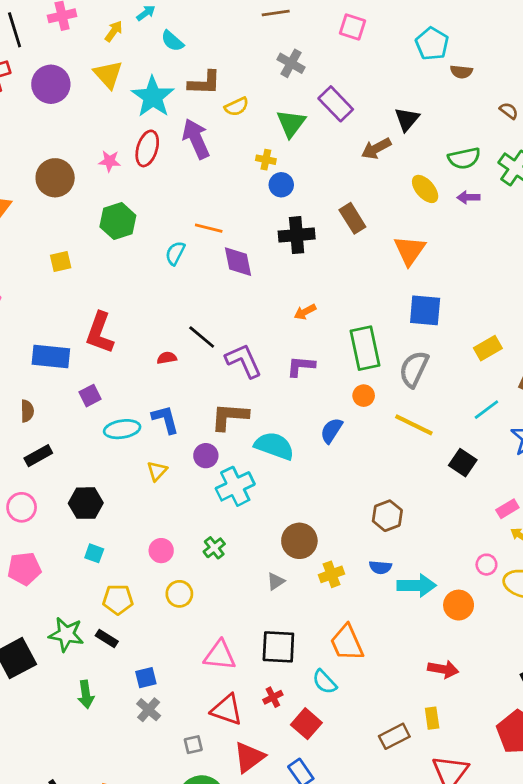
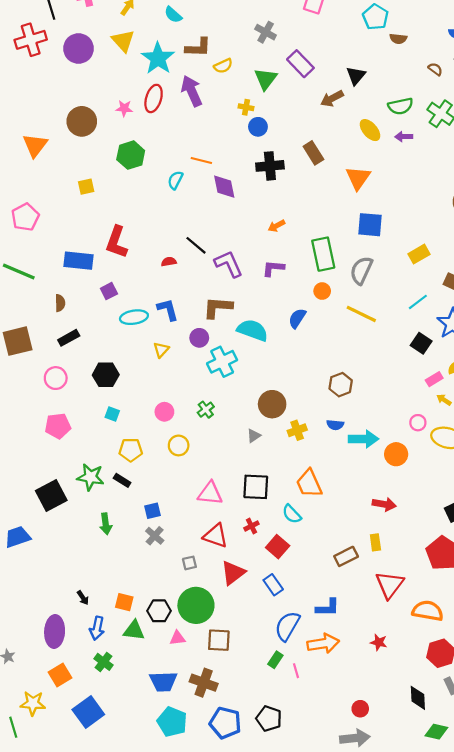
black square: (463, 463) -> (421, 343), moved

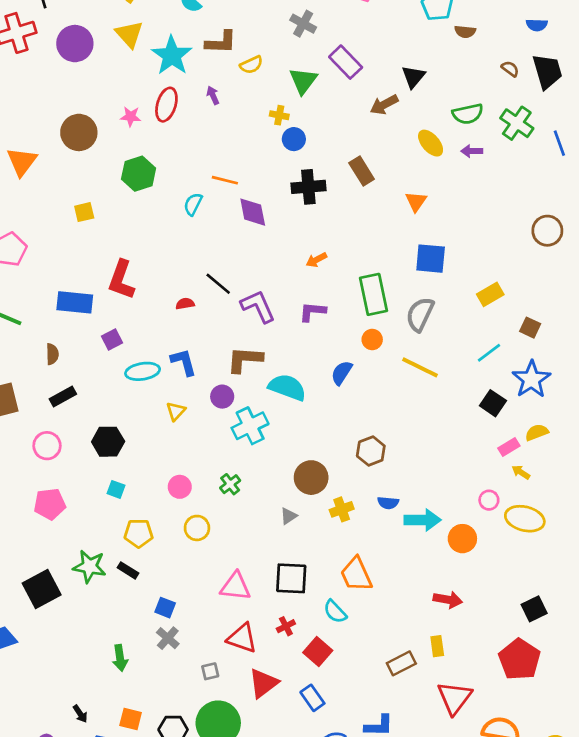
purple arrow: (192, 91) -> (213, 95), size x0.5
orange triangle: (358, 178) -> (416, 201), size x0.7
brown hexagon: (341, 385) -> (371, 451), moved
blue square: (152, 511) -> (165, 608), turned 35
green arrow: (106, 524) -> (120, 658), moved

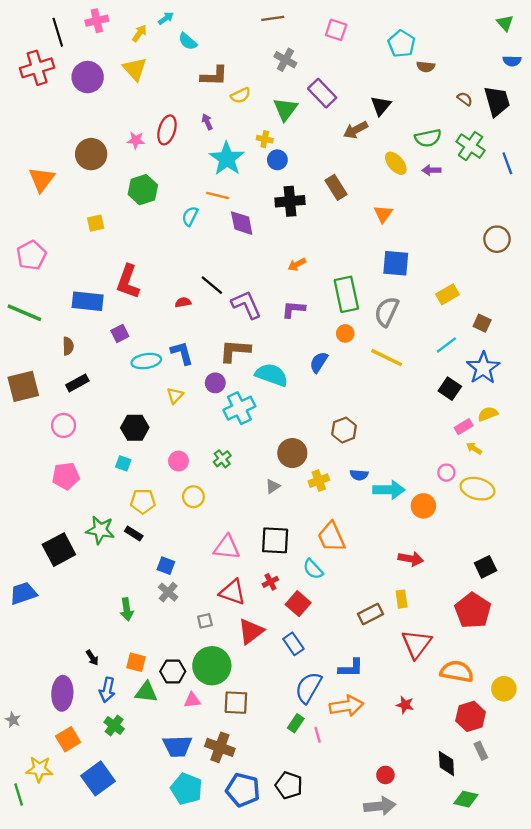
blue semicircle: (537, 25) -> (512, 61), moved
cyan star: (172, 55) -> (227, 159), moved
black hexagon: (108, 442) -> (135, 428), moved

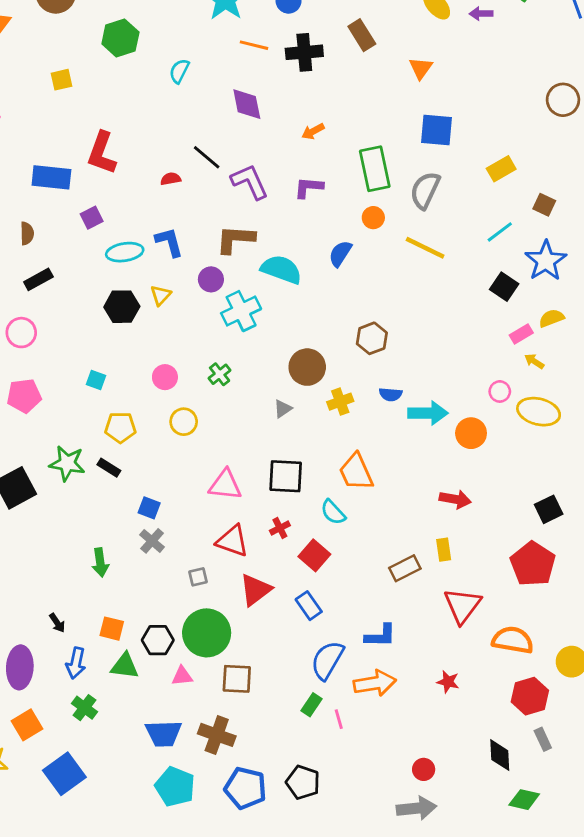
orange line: (218, 195) -> (254, 45), moved
purple diamond: (242, 223) -> (247, 104), moved
black hexagon: (135, 428) -> (122, 307), moved

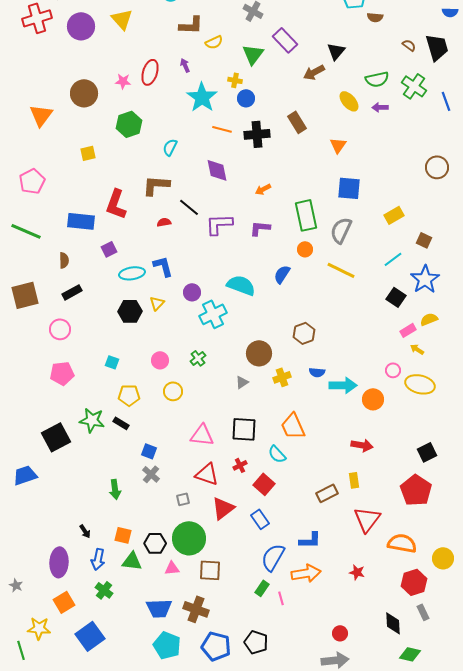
purple L-shape: (250, 182) -> (219, 224), turned -68
brown L-shape: (235, 239) -> (156, 185), moved

